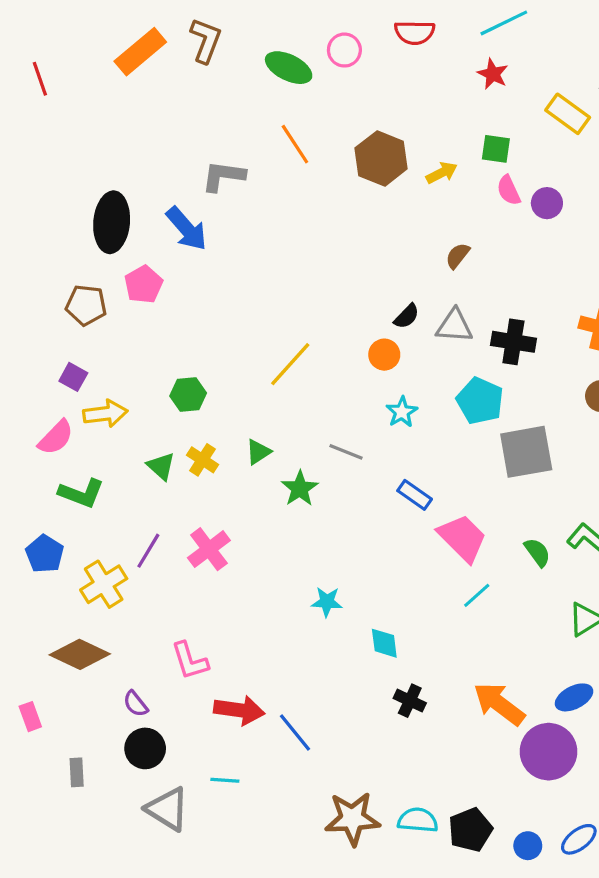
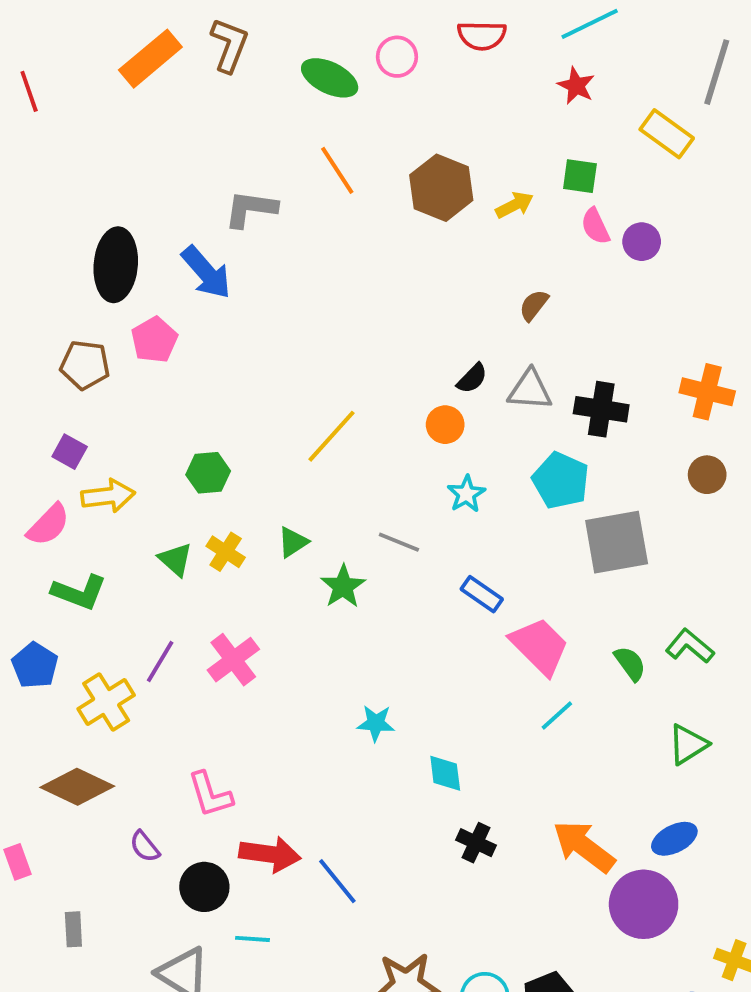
black circle: (145, 748) -> (204, 887), moved

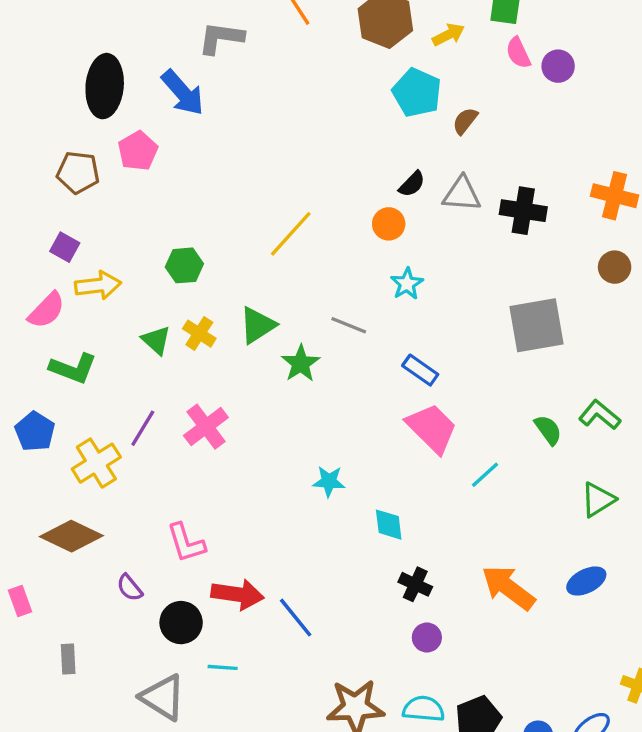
cyan pentagon: (561, 480) -> (417, 93), moved
green triangle: (293, 542) -> (257, 325), size x1.4
pink trapezoid: (540, 646) -> (432, 428), moved
purple circle: (644, 904) -> (427, 637), moved, size x0.5

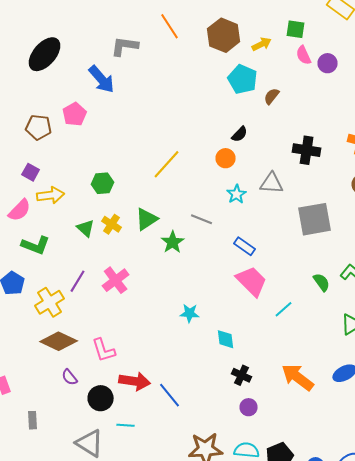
black ellipse: (105, 86) -> (45, 54), moved, turned 36
gray triangle: (462, 194) -> (272, 183), moved
brown diamond: (71, 536) -> (59, 341), moved

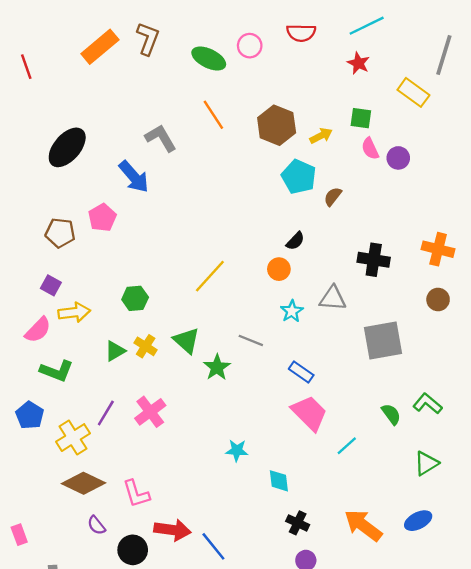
gray L-shape: (125, 46) -> (161, 138), turned 52
green triangle: (147, 219) -> (186, 340), turned -45
green triangle: (86, 228) -> (115, 351), turned 48

